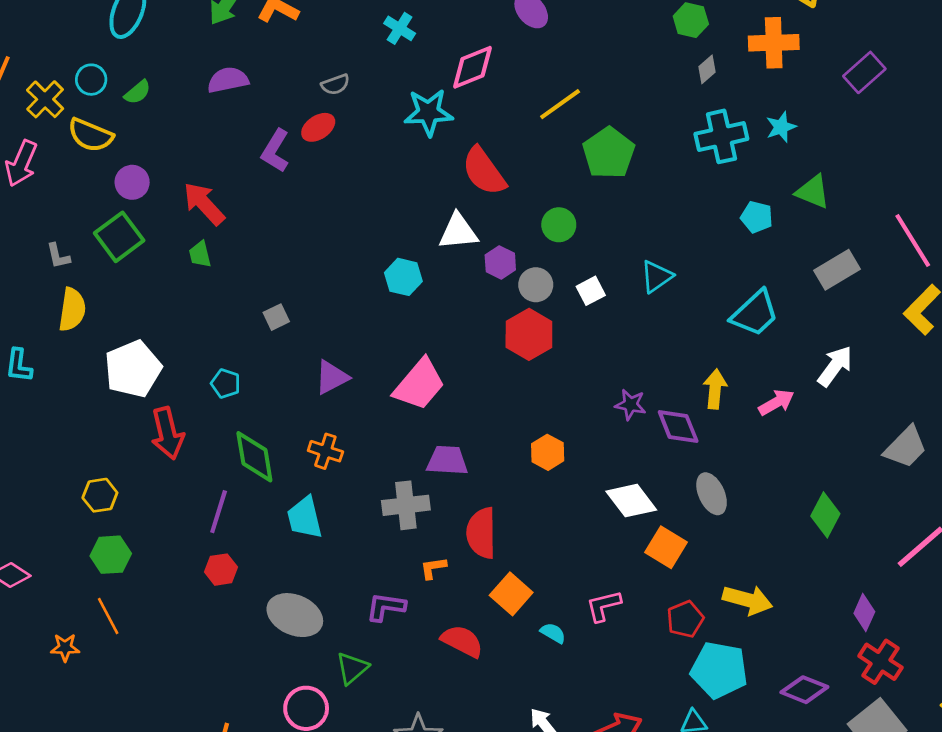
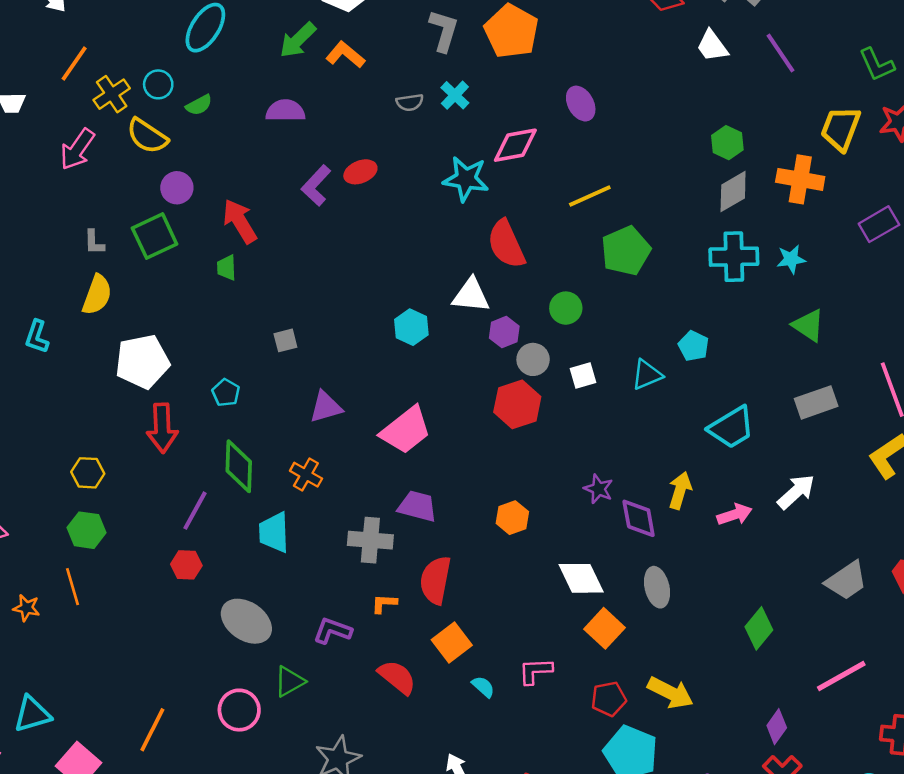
gray diamond: (707, 69) -> (733, 192), size x1.6
gray semicircle: (335, 84) -> (410, 102), moved
cyan pentagon: (757, 217) -> (693, 346), moved

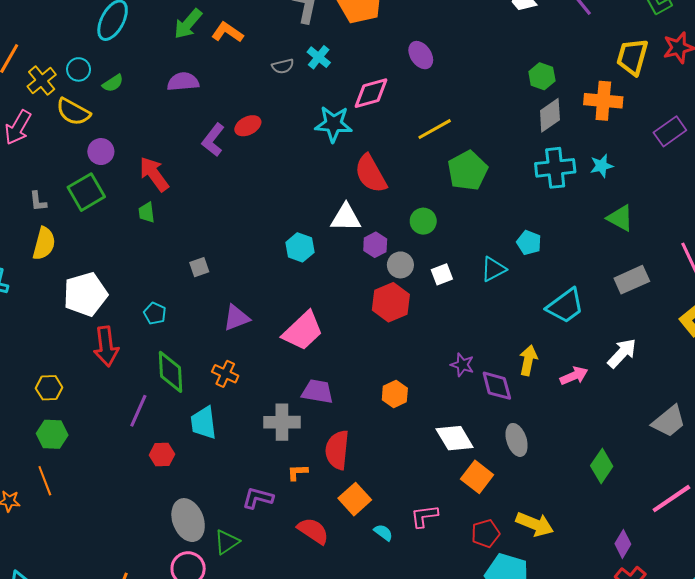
red hexagon: (186, 565) -> (162, 455), moved
gray ellipse: (246, 621) -> (188, 520), moved, turned 39

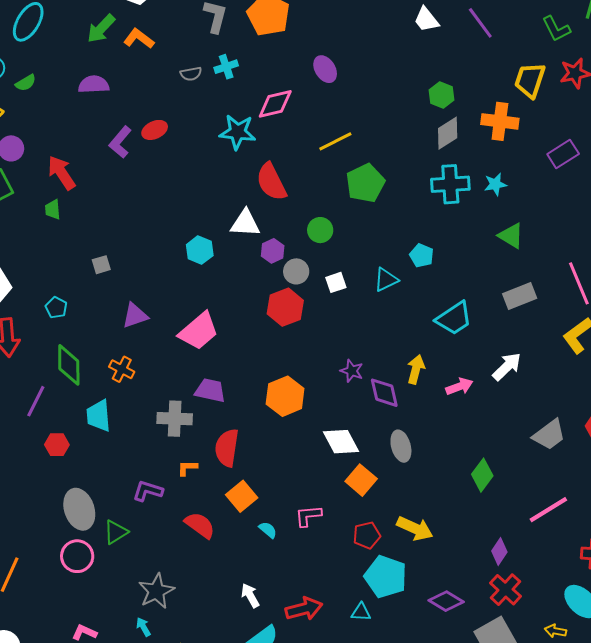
cyan cross: (319, 57) -> (226, 67), turned 30
orange hexagon: (395, 394) -> (285, 396), size x1.5

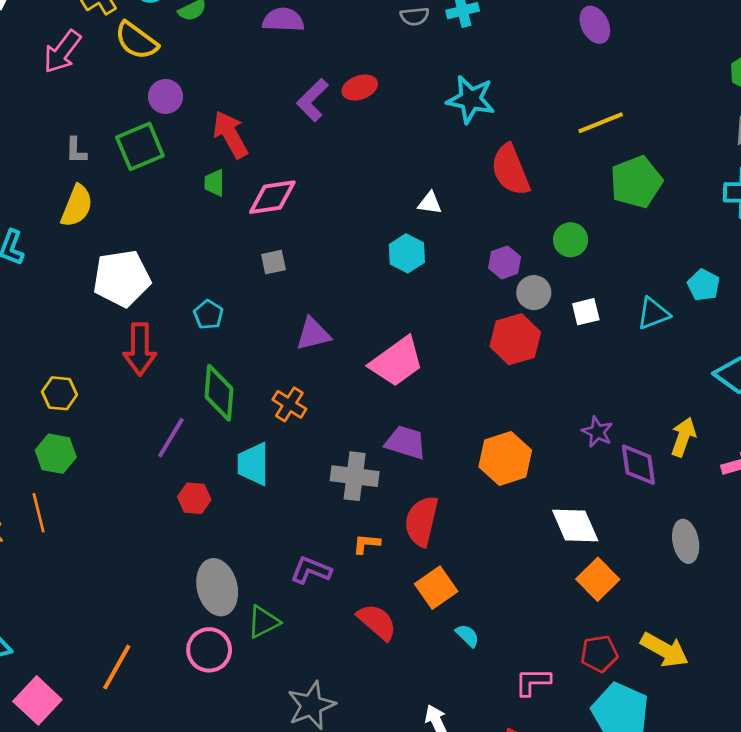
pink diamond: (275, 104) -> (272, 197), moved
white triangle: (245, 223) -> (430, 203), moved, size x0.6
gray ellipse: (401, 446) -> (686, 541), moved
pink L-shape: (308, 516) -> (533, 682), moved

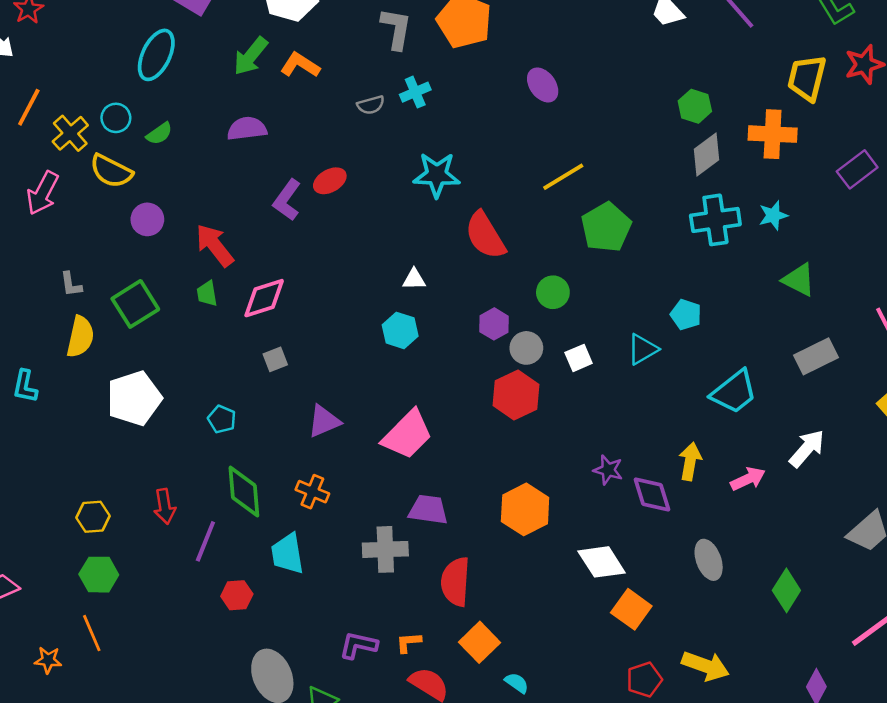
green square: (140, 146) -> (135, 304), moved
red arrow: (140, 349) -> (165, 506), moved, size x0.7
orange L-shape: (366, 544) -> (409, 642), moved

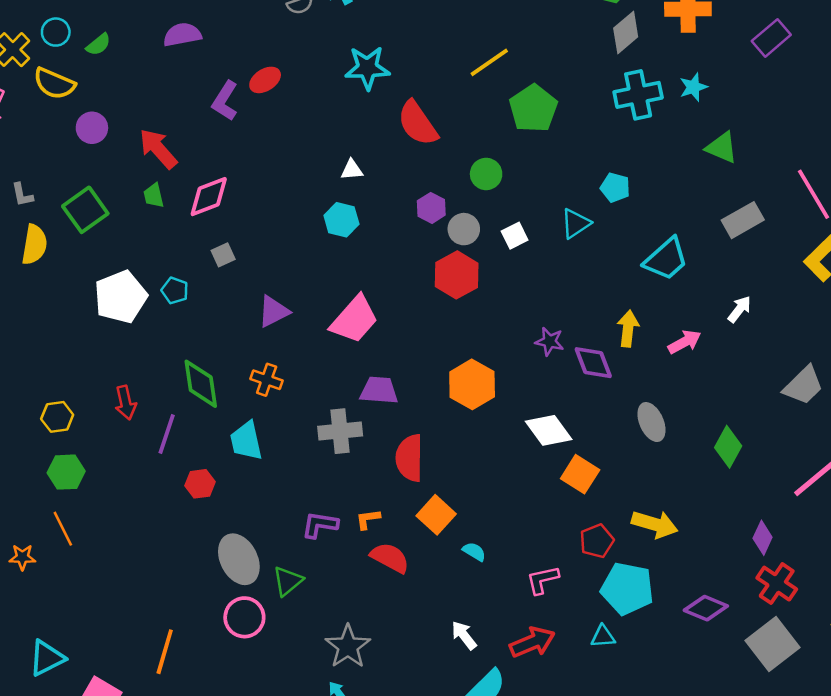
white pentagon: (134, 398) -> (121, 297), moved
cyan pentagon: (222, 419) -> (175, 291), moved
white arrow: (807, 448) -> (739, 309), size x0.7

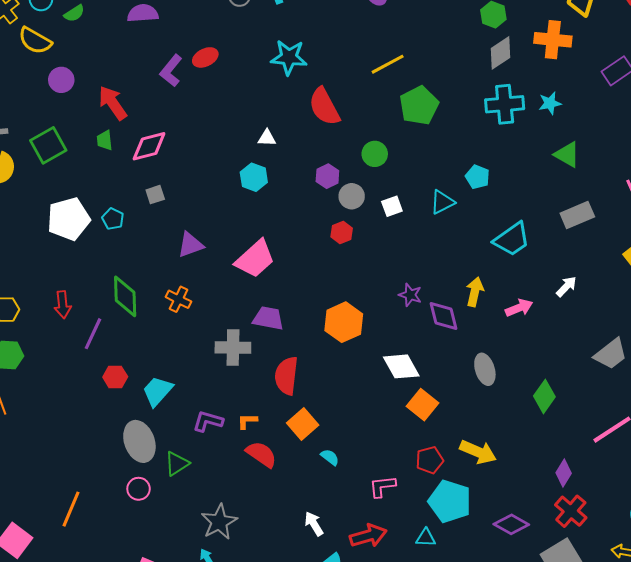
red hexagon: (457, 275) -> (342, 233), size x0.6
cyan trapezoid: (246, 441) -> (158, 391), moved, turned 48
pink circle: (244, 617) -> (139, 489), size x0.7

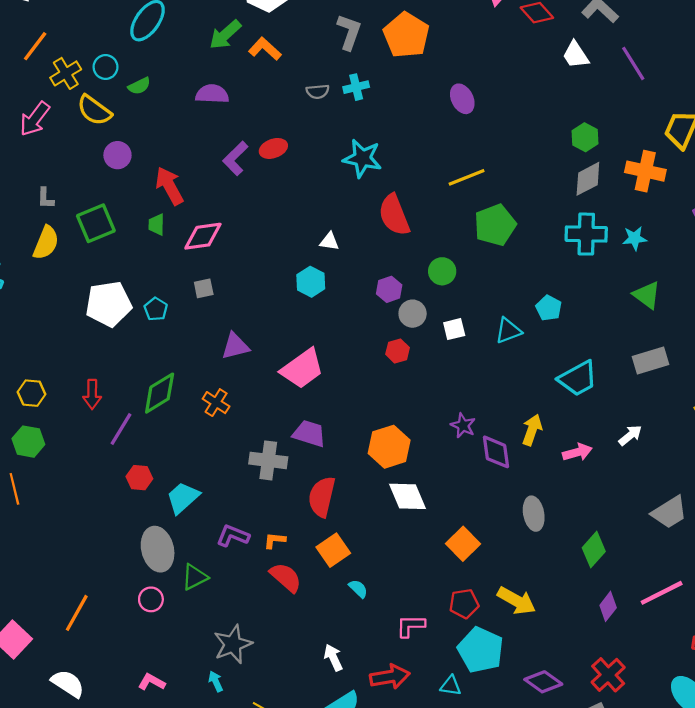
green diamond: (125, 296) -> (160, 393), turned 54
white diamond: (401, 366) -> (408, 496), moved
purple diamond: (564, 473) -> (608, 606), moved

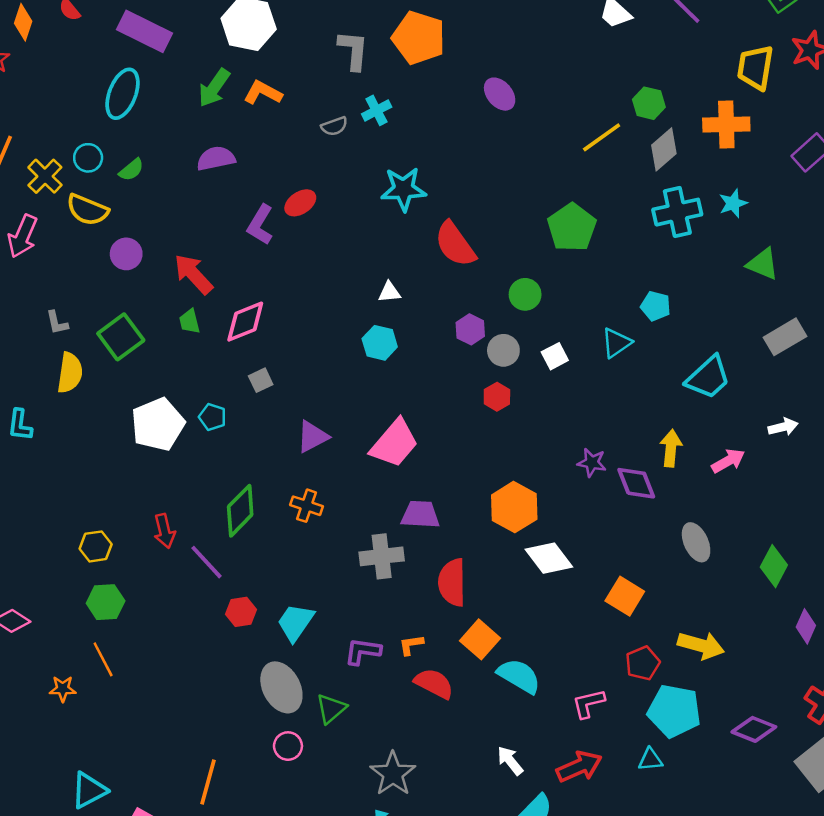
yellow line: (467, 177) -> (602, 137), moved
purple line: (121, 429) -> (207, 562), turned -60
white arrow: (630, 435) -> (783, 427), turned 40
cyan semicircle: (358, 589) -> (519, 676), size x1.8

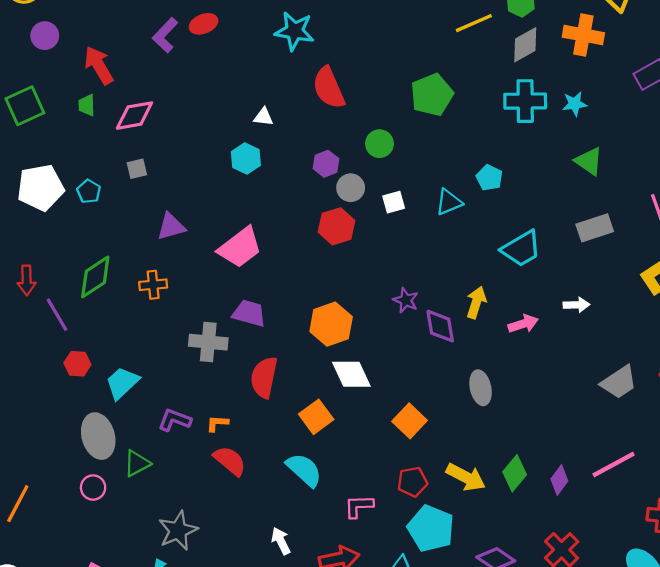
red hexagon: (497, 397) -> (337, 226), size x1.5
orange cross: (307, 506) -> (153, 285), turned -36
green diamond: (774, 566) -> (515, 473), moved
orange square: (480, 639) -> (316, 417), moved

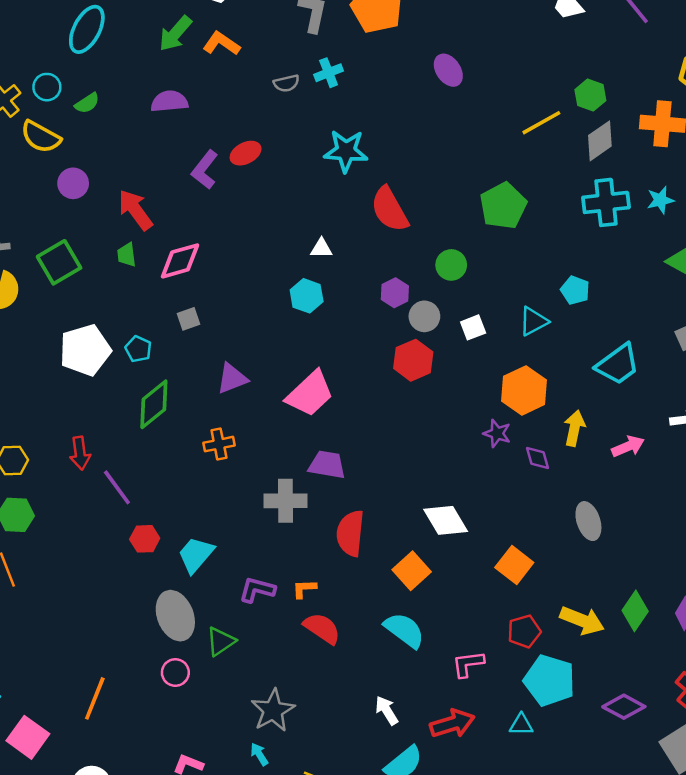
green diamond: (95, 277) -> (154, 404), moved
orange hexagon: (331, 324) -> (524, 390), moved
purple diamond: (440, 326) -> (538, 458), size x0.7

